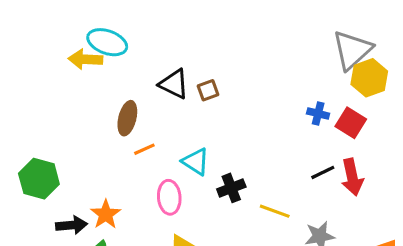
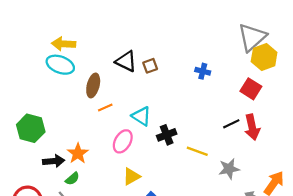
cyan ellipse: (107, 42) -> (60, 65), moved
blue cross: (318, 114) -> (203, 71), moved
pink ellipse: (169, 197) -> (123, 141), turned 35

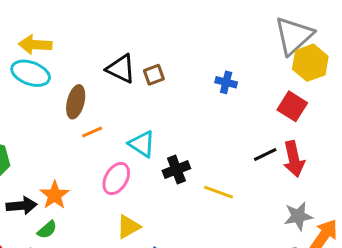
gray star: (229, 169) -> (298, 216), moved

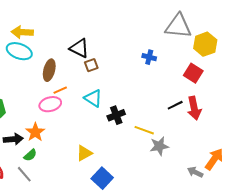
gray triangle: (294, 36) -> (178, 26), moved, turned 48
brown square: (154, 75) -> (91, 65), moved
pink ellipse: (116, 179) -> (50, 104), moved, turned 45
gray star: (298, 216) -> (159, 146), moved

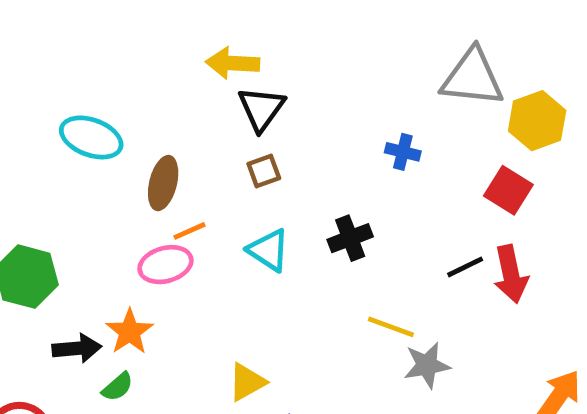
yellow arrow: (22, 32) -> (233, 63), moved
black triangle: (79, 48) -> (261, 109), moved, turned 40
black cross: (116, 115) -> (350, 238), moved

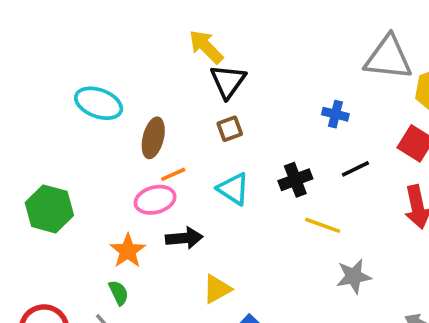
yellow arrow: (233, 63) -> (206, 47), turned 42
black line: (465, 267) -> (355, 169), moved
yellow line: (391, 327) -> (323, 225), moved
black arrow: (77, 348) -> (184, 238), moved
green semicircle: (118, 387) -> (119, 293), turned -75

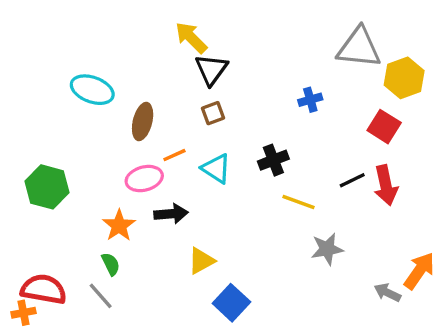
blue cross: (335, 114) -> (310, 100), turned -30
black line: (355, 169) -> (352, 180), moved
orange line: (173, 174) -> (174, 155), moved

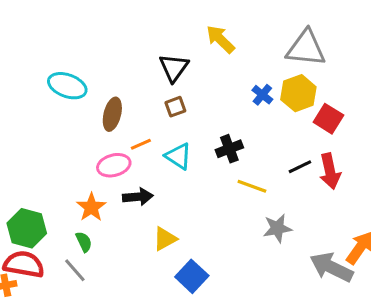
yellow arrow: (191, 38) -> (220, 39), moved
yellow hexagon: (404, 78) -> (298, 93), moved
blue cross: (310, 100) -> (262, 95), turned -35
green hexagon: (47, 187) -> (27, 228), moved
gray arrow: (387, 293) -> (331, 267), size x1.8

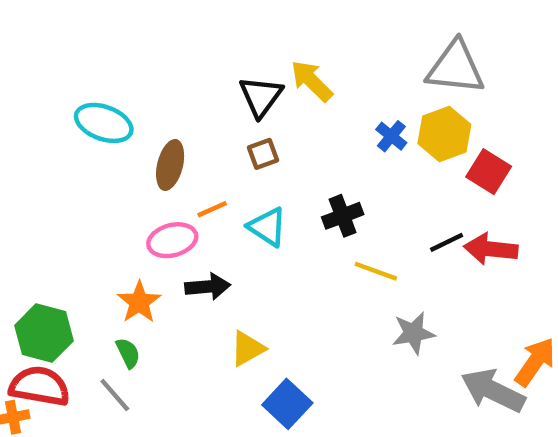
yellow arrow: (220, 39) -> (312, 81), moved
red arrow: (330, 171) -> (491, 249), turned 108

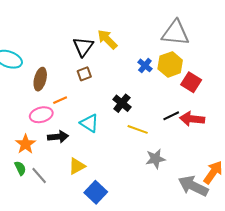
black cross: (343, 216) -> (122, 103), turned -30
cyan triangle: (267, 227) -> (89, 123), moved
gray line: (115, 395) -> (39, 176), moved

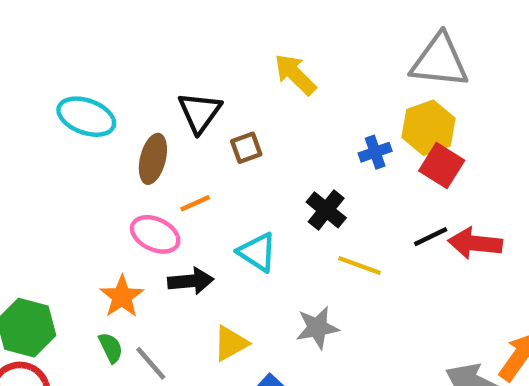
black triangle: (83, 47) -> (200, 112), moved
blue cross: (145, 65) -> (375, 152), moved, turned 32
red square: (191, 82) -> (442, 166), moved
pink ellipse: (41, 115) -> (155, 234), turned 40
gray star: (155, 159) -> (317, 328), moved

